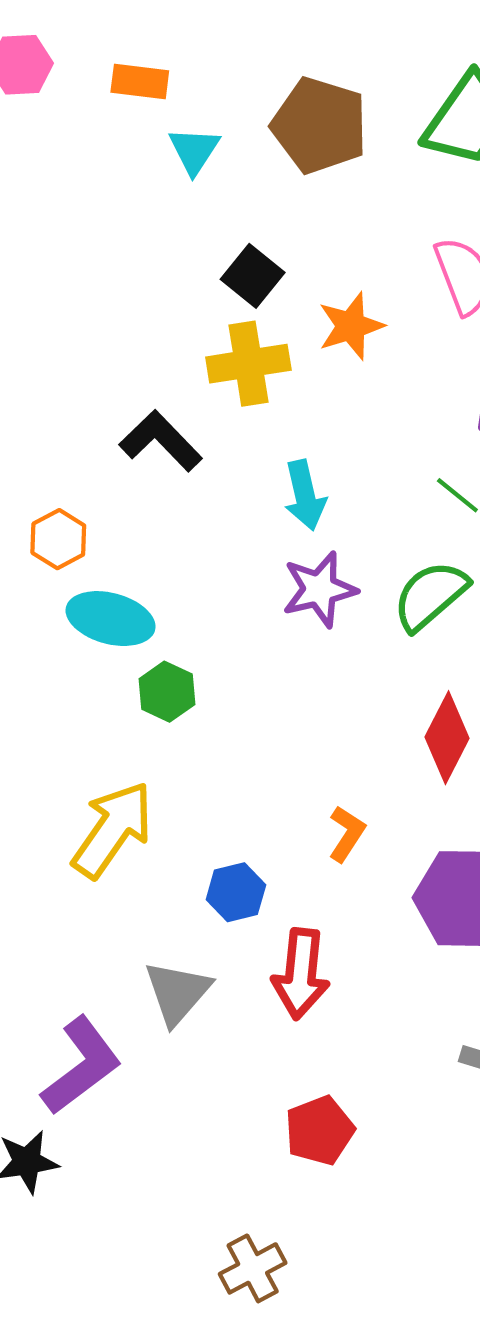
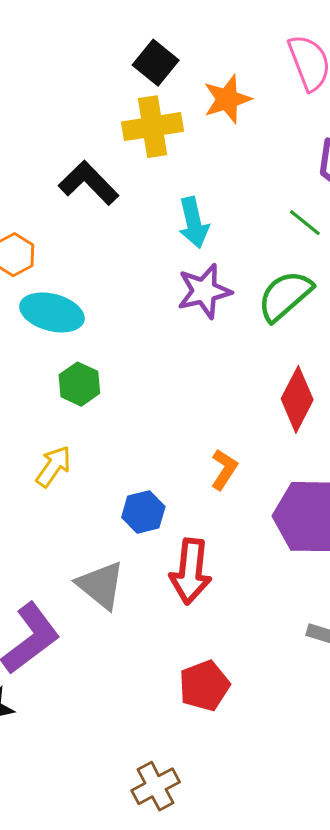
green hexagon: (167, 692) -> (79, 384), moved
yellow arrow: (113, 830) -> (53, 466), size x0.6
gray triangle: (177, 993) -> (101, 585), turned -32

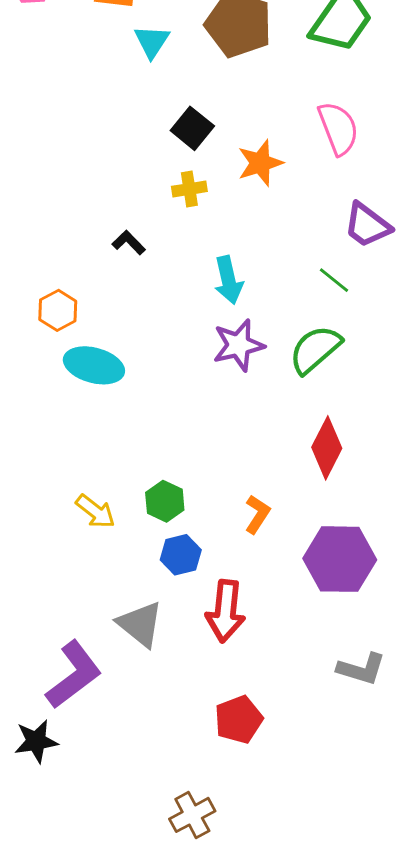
yellow cross: (153, 127) -> (189, 189), size x0.6
black L-shape: (89, 183) -> (129, 242), size x0.6
green hexagon: (79, 384) -> (165, 501), moved
yellow arrow: (53, 466) -> (95, 511), turned 93

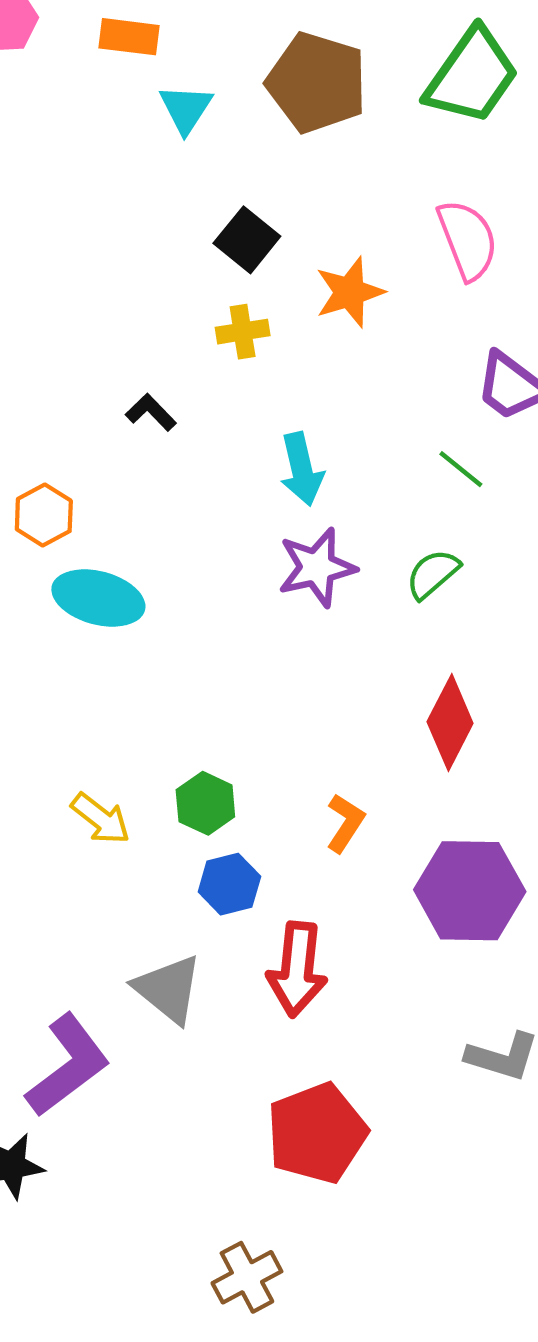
green semicircle: (315, 349) -> (433, 574), size x0.7
red pentagon: (239, 720) -> (317, 1133), size x1.4

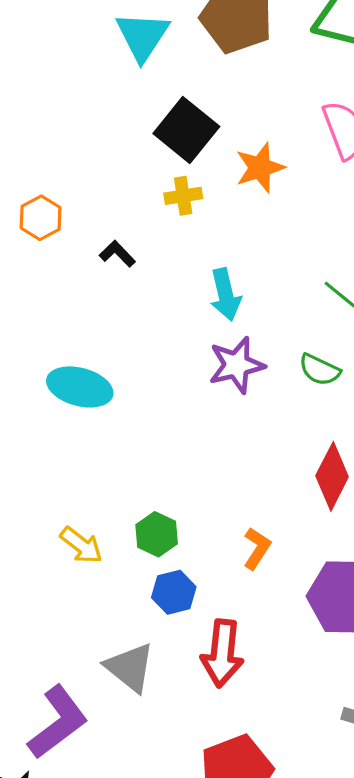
cyan triangle: (186, 109) -> (142, 36), size x1.4
black square: (247, 240) -> (186, 130), size x1.4
orange hexagon: (44, 515) -> (41, 218), moved
green semicircle: (433, 574) -> (320, 370), turned -114

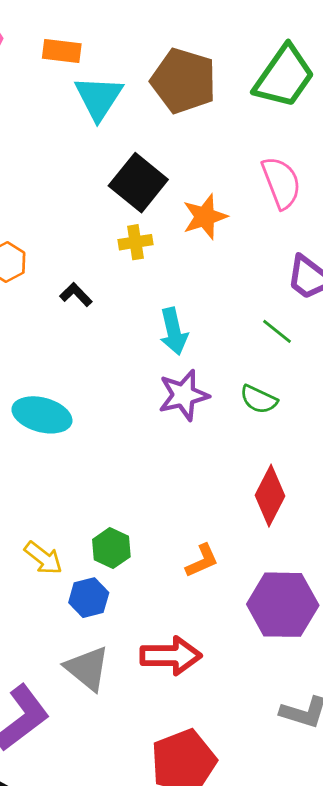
orange L-shape: (257, 548) -> (202, 561), turned 33
blue hexagon: (174, 592) -> (89, 598), moved
red arrow: (222, 653) -> (171, 656), turned -96

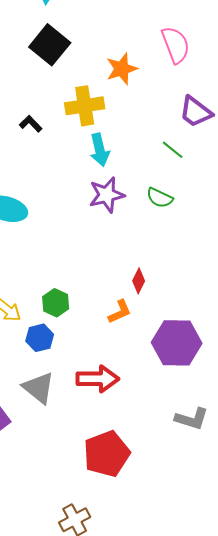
black square: (138, 183) -> (50, 45), moved
yellow cross: (135, 242) -> (85, 106), moved, size x1.6
red diamond: (270, 496) -> (139, 281), moved, size x0.6

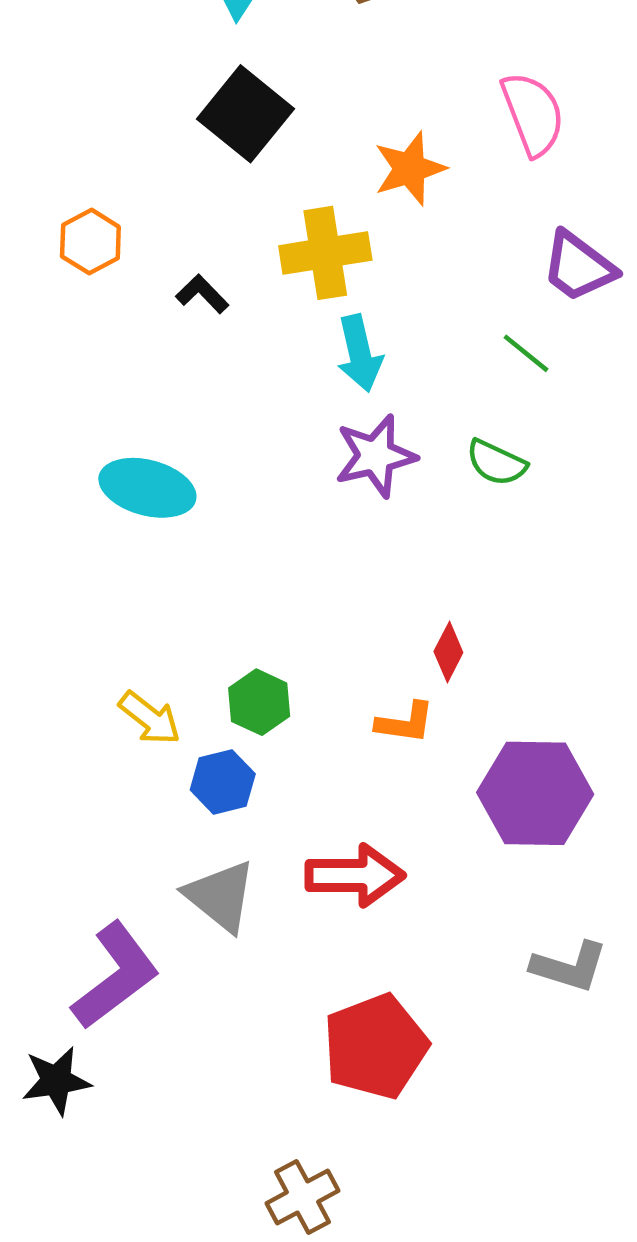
orange L-shape: (120, 312) -> (405, 723), turned 32

